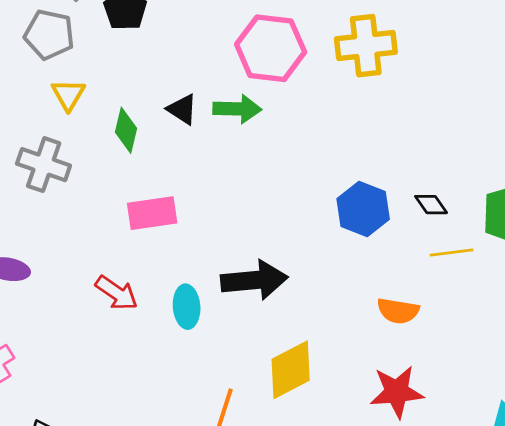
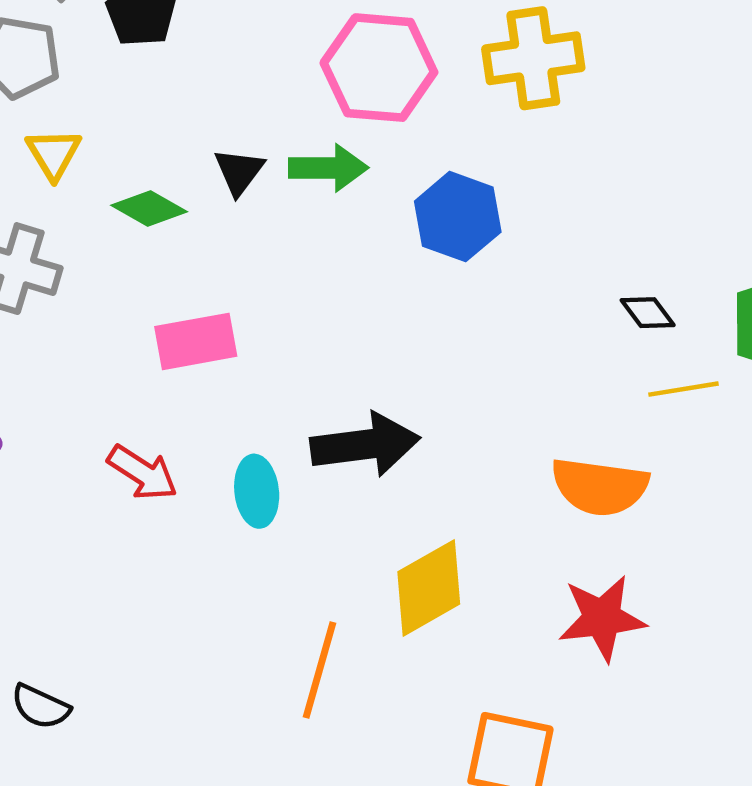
black triangle: (182, 109) -> (239, 172), turned 36
green diamond: (126, 130) -> (149, 208), turned -72
blue hexagon: (363, 209) -> (458, 217), moved
orange semicircle: (398, 311) -> (600, 487), size x1.4

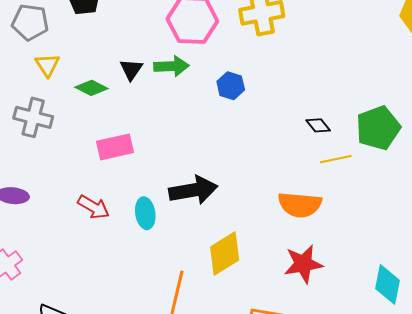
blue hexagon: (458, 217) -> (231, 86), size x0.7

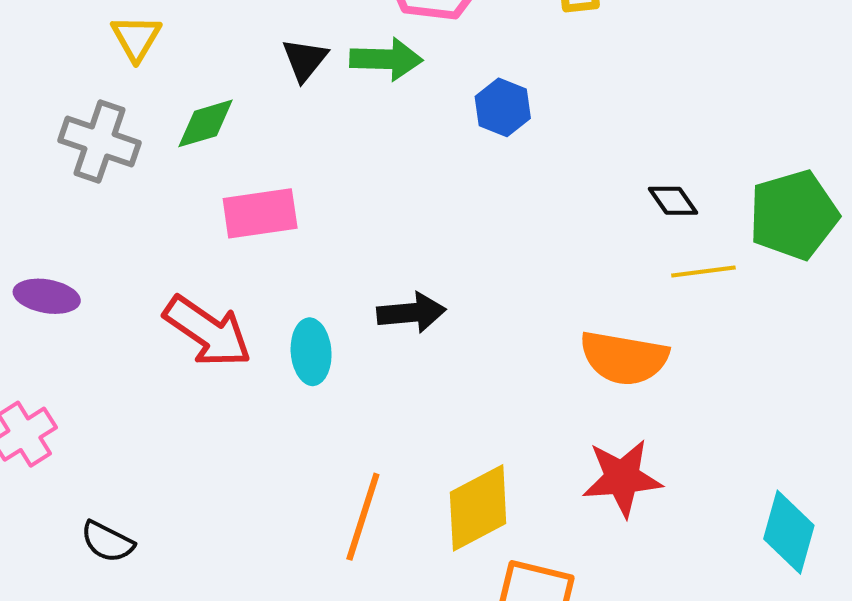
green diamond: (91, 88) -> (205, 123), moved, turned -48
black arrow: (193, 190) -> (411, 313), size x0.7
red arrow: (93, 207) -> (208, 331), size x1.4
yellow diamond: (225, 254) -> (478, 508), moved

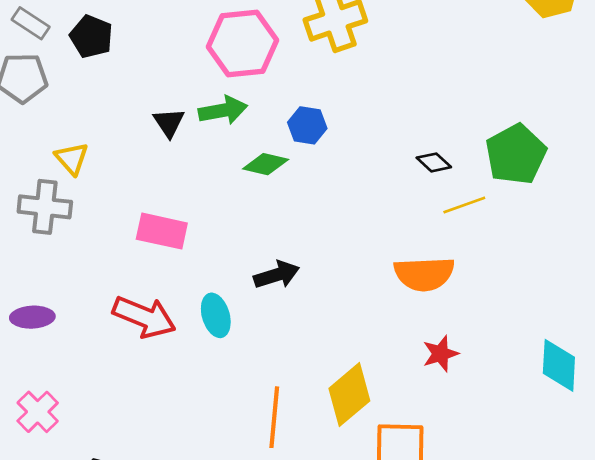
yellow triangle: (136, 38) -> (72, 159), moved
green diamond: (205, 123) -> (266, 164), moved, turned 42
pink rectangle: (260, 213) -> (162, 231), turned 33
red star: (622, 478) -> (440, 354), size x0.7

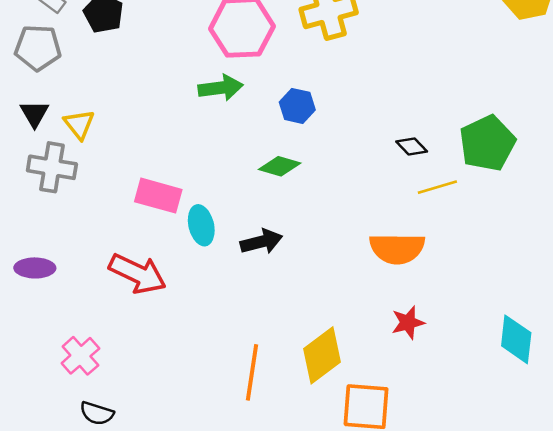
black triangle: (169, 123) -> (34, 114), moved
green diamond: (266, 164) -> (280, 166), moved
cyan ellipse: (216, 315) -> (201, 225), moved
pink cross: (38, 412) -> (80, 356), moved

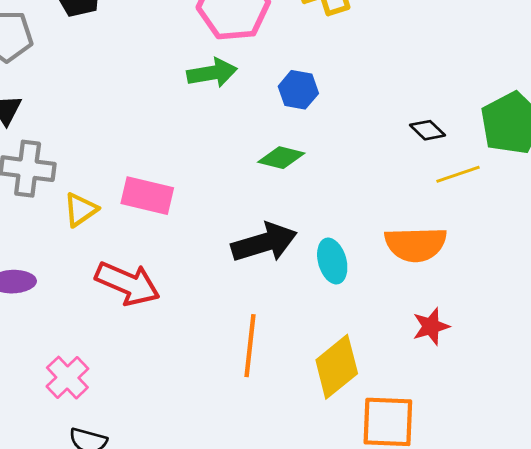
yellow triangle: (79, 124) -> (80, 210), moved, turned 36
cyan ellipse: (201, 225) -> (332, 261), moved
black arrow: (261, 242) -> (264, 243), size x1.4
orange line: (252, 372) -> (250, 346), moved

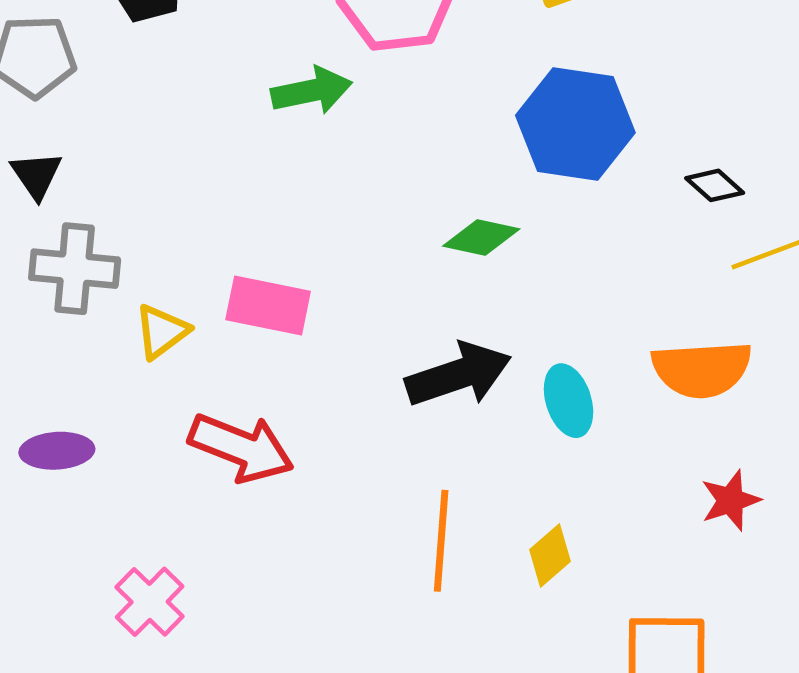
green arrow: (212, 73) -> (312, 91), moved
blue hexagon: (298, 90) -> (575, 124), moved, size x1.8
yellow diamond: (337, 367) -> (550, 556), moved, size x0.6

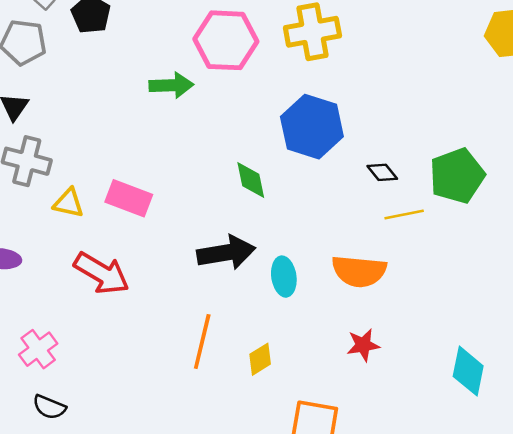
green diamond: (481, 238) -> (251, 180), turned 57
yellow triangle: (162, 331) -> (69, 203), turned 40

